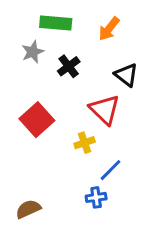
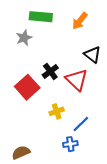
black cross: (69, 66) -> (50, 71), moved
yellow cross: (85, 143) -> (57, 111), moved

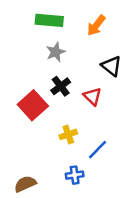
gray star: (24, 38) -> (56, 52), moved
red triangle: (77, 80) -> (92, 96), size x0.7
blue cross: (70, 144) -> (75, 175), moved

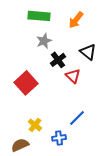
black cross: (61, 86) -> (58, 60), moved
yellow cross: (68, 134) -> (35, 125), moved, turned -32

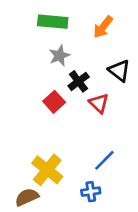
red square: (26, 83) -> (54, 102), moved, size x0.7
yellow cross: (35, 125) -> (47, 170), size x1.6
blue cross: (59, 138) -> (91, 192), moved

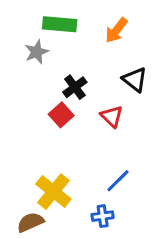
gray star: (59, 56) -> (37, 52), moved
black cross: (79, 81) -> (75, 87), moved

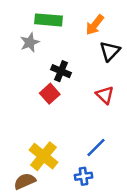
black triangle: (135, 79) -> (110, 51), moved, turned 35
black cross: (75, 87) -> (61, 71), turned -30
red triangle: (112, 116) -> (105, 95), moved

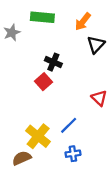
gray star: (30, 42) -> (12, 33), moved
red triangle: (105, 95) -> (99, 98), moved
blue line: (96, 147) -> (69, 125), moved

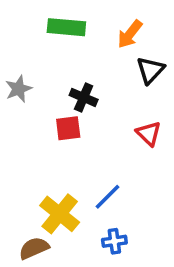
gray star: (12, 33) -> (19, 89), moved
red square: (43, 82) -> (68, 128), turned 35
red triangle: (99, 98) -> (149, 133), moved

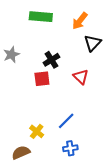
black cross: (84, 97) -> (51, 60), turned 35
red triangle: (149, 133) -> (81, 77), moved
yellow cross: (60, 214) -> (37, 131), size x0.6

